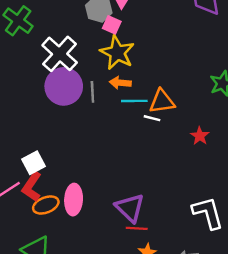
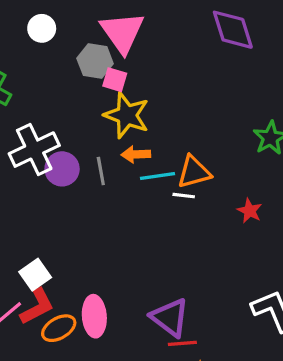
white cross: (60, 54) -> (34, 150), moved, turned 30
purple circle: (64, 86) -> (62, 169), size x0.7
red L-shape: (32, 187) -> (37, 306), turned -144

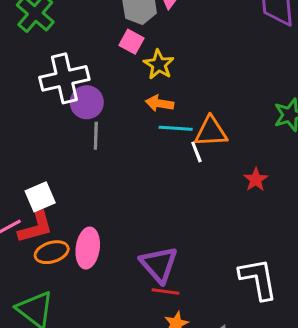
pink square: (115, 80) -> (132, 42), moved
yellow star: (127, 115) -> (159, 65), size x0.7
gray line: (101, 171) -> (96, 136), moved
white line: (184, 196) -> (196, 152), turned 50

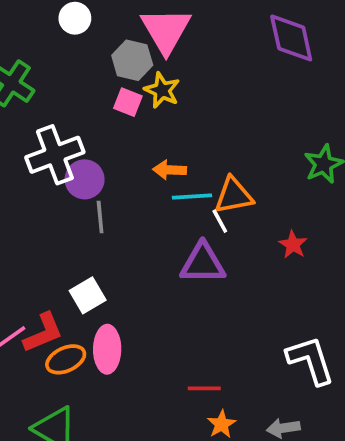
yellow star: (159, 65) -> (162, 90), moved
white square: (40, 197) -> (88, 295), moved
purple triangle: (159, 264) -> (203, 263), moved, turned -42

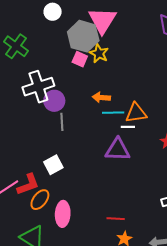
gray hexagon: (132, 60) -> (83, 36), size x1.4
white line: (220, 221) -> (128, 127), turned -64
pink ellipse: (107, 349) -> (63, 214), moved
orange ellipse: (66, 359) -> (40, 200), turned -30

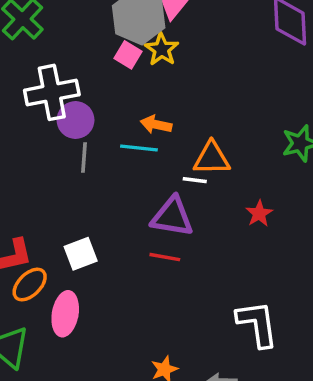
cyan line: (113, 113) -> (139, 148), moved
white square: (53, 165) -> (81, 254), moved
red line: (116, 219) -> (165, 257), moved

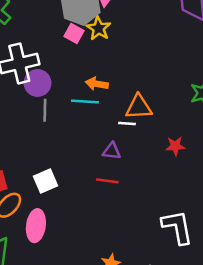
red star: (259, 214) -> (175, 146), turned 30
purple triangle: (172, 217) -> (112, 151), size x0.6

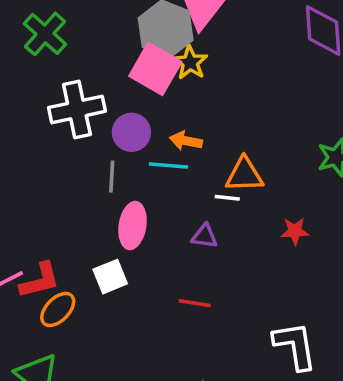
pink square: (74, 34) -> (155, 69), size x1.8
purple circle: (38, 83) -> (131, 132), moved
red line: (107, 181) -> (195, 303), moved
pink ellipse: (36, 226) -> (133, 226), moved

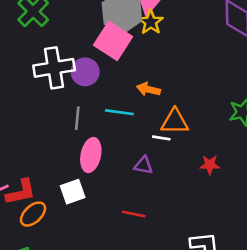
yellow star: (190, 62) -> (151, 22), moved
purple circle: (131, 132) -> (85, 72), moved
orange arrow: (186, 141) -> (148, 89), moved

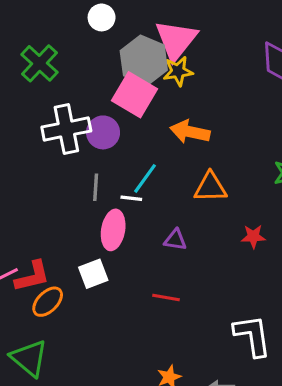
yellow star: (151, 22) -> (178, 71), turned 30
orange arrow: (148, 89) -> (190, 132), moved, size x1.4
cyan line: (119, 112) -> (145, 178), turned -60
white line: (161, 138) -> (131, 198), moved

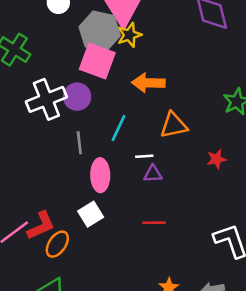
white line: (131, 198) -> (144, 156), moved

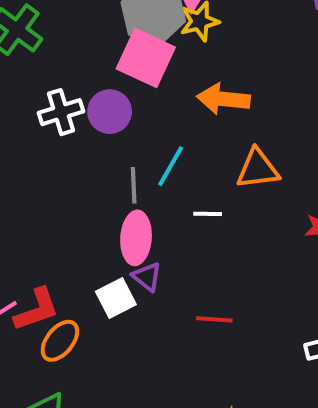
white cross: (46, 99) -> (61, 112), size x0.7
gray line: (79, 143) -> (134, 185), moved
purple triangle: (153, 174) -> (147, 277), moved, turned 36

